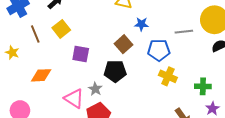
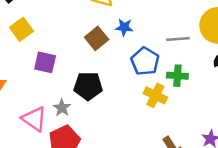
brown square: (123, 44) -> (97, 38), moved
blue pentagon: (159, 50) -> (145, 61), turned 30
green cross: (203, 86) -> (177, 76), moved

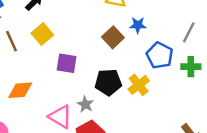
gray line: (178, 39) -> (189, 32), turned -55
yellow cross: (155, 95) -> (139, 85), moved, turned 30

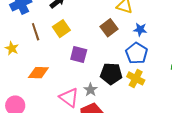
brown square: (113, 37) -> (109, 28), moved
blue pentagon: (160, 55) -> (137, 53), moved
yellow cross: (139, 85) -> (136, 78), turned -30

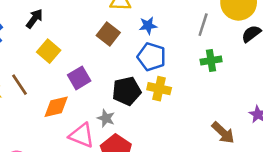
brown line: (36, 32) -> (20, 85), moved
purple square: (79, 55) -> (79, 78), turned -30
orange diamond: (38, 73) -> (56, 107), moved

